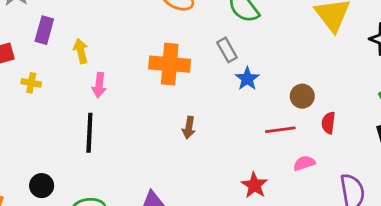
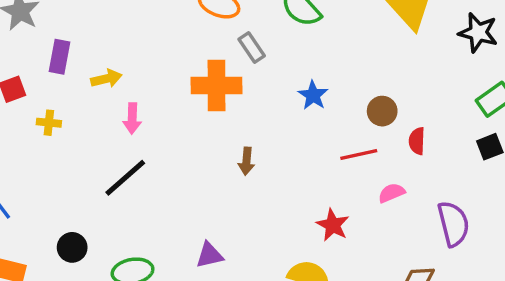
gray rectangle: (227, 50) -> (252, 48), moved
yellow arrow: (81, 51) -> (106, 79), turned 95
black line: (89, 133) -> (125, 178), turned 51

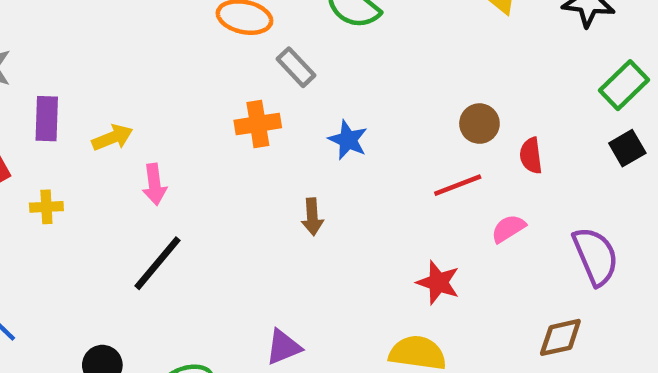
orange cross: (217, 85) -> (258, 124), size x0.7
blue star: (313, 95) -> (348, 140), moved

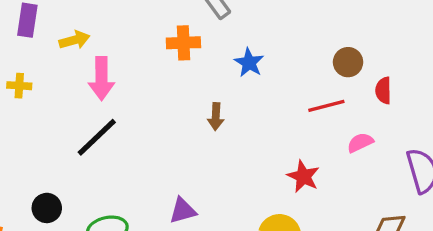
pink arrow: (154, 184) -> (101, 79), size x1.4

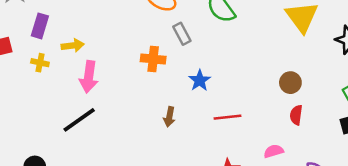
brown circle: (348, 62) -> (290, 83), moved
yellow cross: (19, 86) -> (40, 63), moved
red line: (326, 106) -> (228, 117), moved

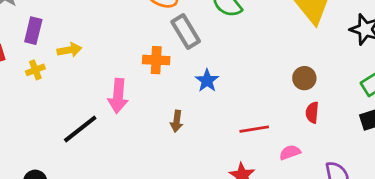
gray rectangle: (182, 34) -> (186, 32), size x1.4
yellow cross: (40, 63) -> (35, 70), turned -30
pink arrow: (89, 77) -> (118, 96), moved
red line: (228, 117) -> (254, 129), moved

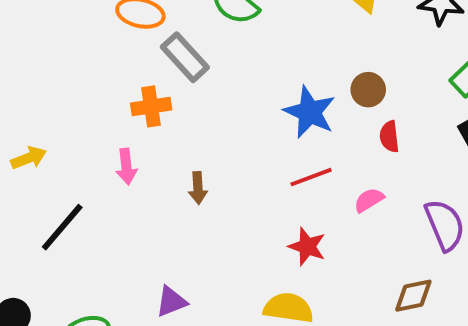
yellow arrow: (69, 50) -> (29, 158), moved
blue star: (207, 81) -> (310, 112), moved, size x1.5
pink arrow: (118, 96) -> (126, 167), moved, size x0.7

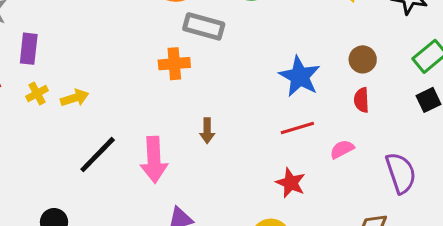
gray rectangle: (185, 57) -> (204, 26), turned -36
brown circle: (368, 90) -> (363, 59), moved
pink arrow: (126, 167) -> (154, 160), moved, size x1.6

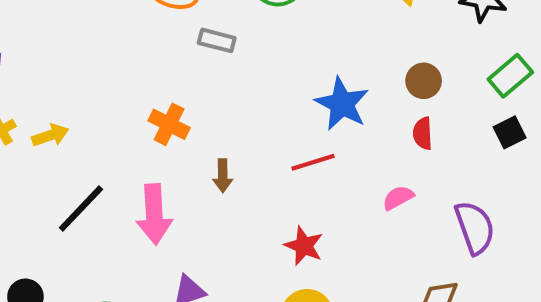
gray rectangle: (204, 26) -> (217, 40), size x0.7
orange cross: (174, 64) -> (169, 124), moved, turned 32
red line: (297, 128) -> (313, 162), moved
red star: (291, 183) -> (304, 246), moved

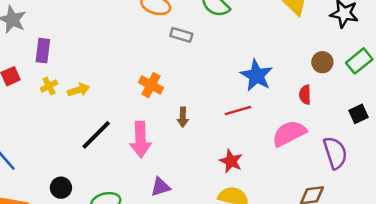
brown circle: (424, 81) -> (322, 62), moved
black square: (510, 132) -> (359, 114), moved
pink semicircle: (398, 198) -> (289, 133), size x1.8

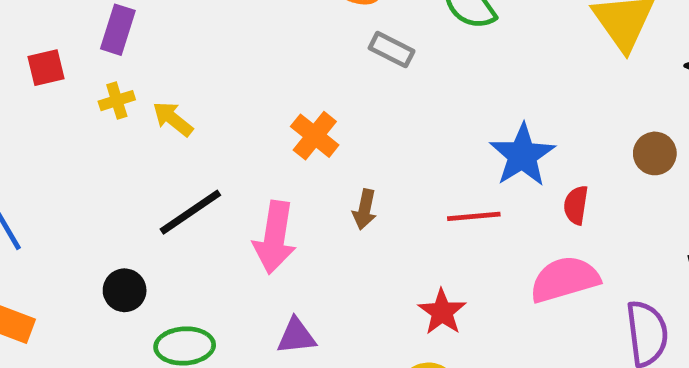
yellow arrow: (79, 90) -> (173, 119), turned -135
red semicircle: (305, 95) -> (576, 205), moved
black circle: (61, 188) -> (125, 290), moved

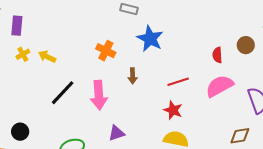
brown circle: (655, 153) -> (246, 45), moved
blue star: (522, 155) -> (150, 39), moved
red line: (474, 216) -> (178, 82), moved
black circle: (125, 290) -> (20, 132), moved

